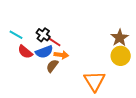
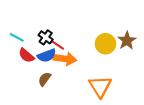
orange arrow: (61, 55) -> (65, 59), size x1.5
yellow circle: (121, 56) -> (106, 44), moved
brown semicircle: (52, 66) -> (45, 79), moved

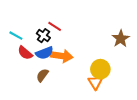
yellow circle: (106, 44) -> (100, 69), moved
red line: (57, 45) -> (55, 26), moved
orange triangle: (100, 87) -> (95, 82), size x0.7

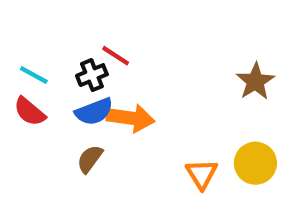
black cross: (43, 36) -> (92, 75), turned 32
red semicircle: (25, 53) -> (30, 112), moved
yellow circle: (100, 69) -> (255, 163), moved

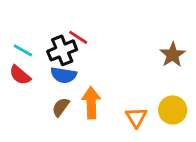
black cross: (92, 75) -> (62, 50), size x1.4
blue semicircle: (94, 112) -> (64, 75), turned 30
orange arrow: (131, 118) -> (91, 103), moved, turned -100

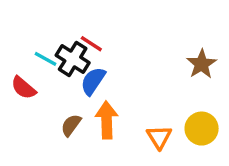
cyan line: (23, 50) -> (46, 59), moved
black cross: (62, 50) -> (73, 59), turned -36
blue semicircle: (64, 75) -> (93, 81), moved, turned 115

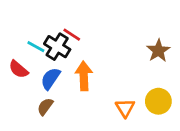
blue semicircle: (93, 81) -> (50, 79), moved
orange arrow: (107, 120) -> (84, 76), moved
brown semicircle: (71, 125) -> (45, 107), moved

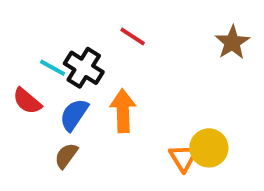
red line: (72, 35) -> (133, 37), moved
brown star: (158, 51) -> (232, 42), moved
yellow circle: (158, 101) -> (209, 148), moved

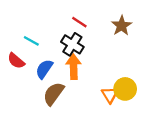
brown star: (232, 42) -> (122, 26), moved
black cross: (84, 68) -> (72, 44), moved
brown semicircle: (66, 156) -> (54, 94), moved, size x1.5

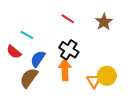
black cross: (72, 44) -> (69, 50), moved
orange arrow: (74, 67) -> (65, 70), moved
brown semicircle: (54, 94) -> (29, 78), moved

